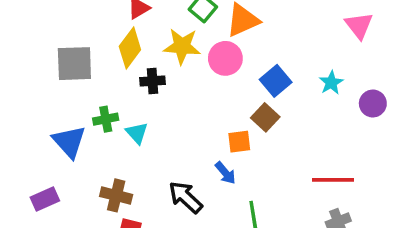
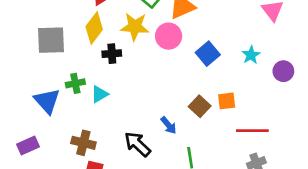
brown square: (265, 117) -> (200, 106), moved
cyan triangle: (137, 133) -> (100, 94), turned 42
orange square: (239, 142) -> (227, 101), moved

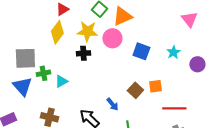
gray square: (51, 40) -> (25, 58), moved
black cross: (112, 54) -> (83, 53), moved
blue square: (208, 54) -> (141, 51), turned -30

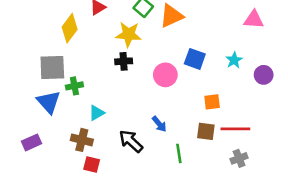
pink triangle: (189, 19) -> (254, 20), turned -48
yellow diamond: (57, 32) -> (70, 28), moved
pink circle: (112, 38) -> (165, 75), moved
cyan triangle: (61, 81) -> (97, 113), moved
brown square: (135, 90) -> (206, 131), moved, turned -35

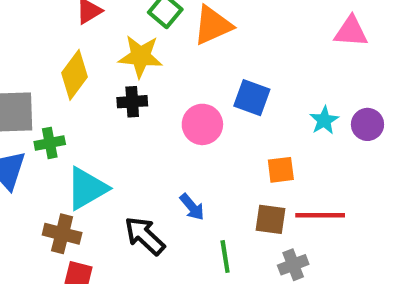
yellow diamond: (70, 28) -> (74, 75), moved
cyan star: (234, 60) -> (324, 120), moved
cyan triangle: (97, 113) -> (87, 188), size x1.6
gray cross: (239, 158) -> (293, 265), moved

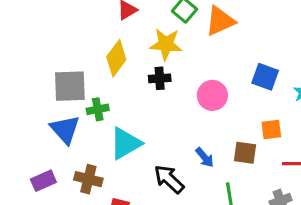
blue square: (252, 98) -> (265, 77), moved
brown square: (271, 219) -> (245, 153), moved
brown cross: (62, 234) -> (88, 179), moved

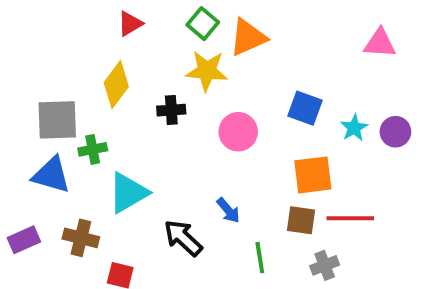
yellow star: (166, 44) -> (207, 71), moved
blue triangle: (65, 129) -> (51, 175), turned -32
orange square: (271, 129) -> (313, 175), size x1.5
brown square: (245, 153) -> (301, 220), moved

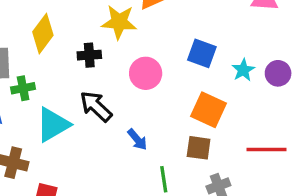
orange square: (313, 175) -> (208, 110), turned 32
red line: (350, 218) -> (266, 149), moved
black arrow: (183, 238) -> (96, 106), moved

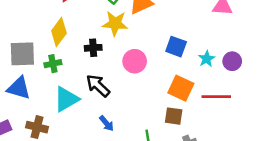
green cross: (23, 88) -> (53, 64), moved
blue arrow: (137, 140) -> (107, 123), moved
red line: (266, 149) -> (216, 97), moved

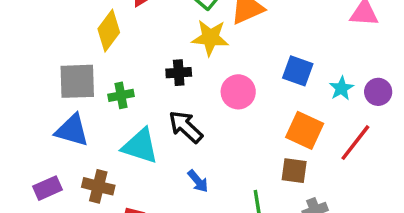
yellow diamond: (59, 32) -> (109, 31), moved
red line: (216, 97) -> (355, 143), turned -52
cyan triangle: (66, 99) -> (140, 146), turned 48

